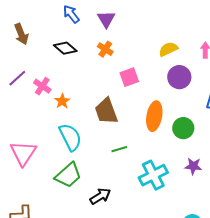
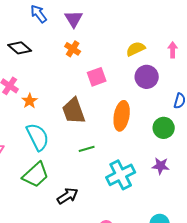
black diamond: (65, 48) -> (20, 48), moved
green circle: (183, 128) -> (164, 128), moved

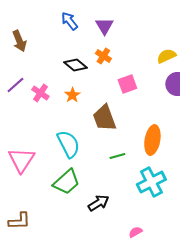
black diamond: (20, 48) -> (75, 65), moved
orange star: (30, 101) -> (72, 95), moved
orange ellipse: (122, 116) -> (152, 140), moved

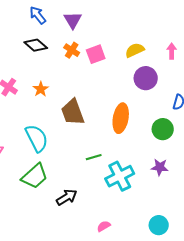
black diamond: (75, 65) -> (36, 45), moved
pink square: (127, 84) -> (96, 54), moved
orange ellipse: (152, 140) -> (121, 118), moved
green line: (117, 156) -> (94, 157), moved

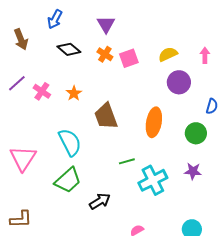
blue arrow: (38, 15) -> (55, 19), moved, turned -114

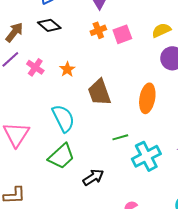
brown arrow: (21, 39) -> (14, 32), moved, turned -120
black diamond: (69, 49) -> (49, 25), moved
orange cross: (105, 54) -> (98, 30), turned 35

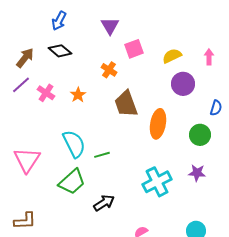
orange cross: (98, 30) -> (109, 70), moved, turned -35
pink square: (122, 34) -> (134, 49), moved
brown trapezoid: (99, 92) -> (126, 104), moved
green line: (120, 137) -> (102, 155), moved

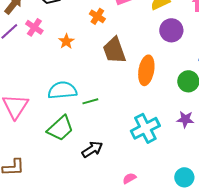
pink cross: (46, 93) -> (34, 27), moved
cyan semicircle: (74, 144) -> (62, 90), turned -68

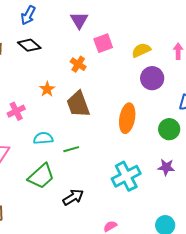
pink cross: (34, 27) -> (16, 111), moved, turned 30
brown trapezoid: (114, 50) -> (78, 104), moved
cyan semicircle: (62, 90) -> (43, 138), size x0.7

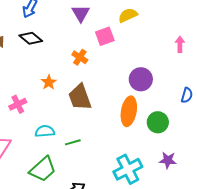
yellow semicircle: (141, 50) -> (128, 15), moved
purple circle: (152, 78) -> (141, 79), moved
green circle: (169, 129) -> (158, 122), moved

